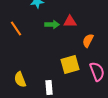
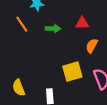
red triangle: (70, 22) -> (82, 23), moved
orange line: (16, 28) -> (22, 24), moved

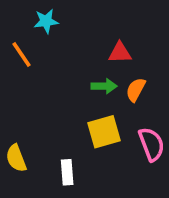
green arrow: (53, 29) -> (104, 86), moved

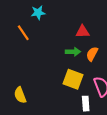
yellow square: (104, 132) -> (73, 79), turned 36
white rectangle: (67, 172) -> (86, 104), moved

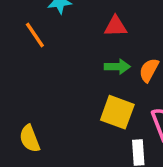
red triangle: (83, 32) -> (116, 26), moved

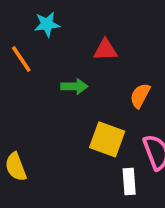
green arrow: (117, 67) -> (74, 86), moved

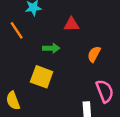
yellow square: (107, 139) -> (42, 77), moved

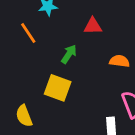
green arrow: (51, 48) -> (69, 54), turned -56
orange semicircle: (94, 54) -> (120, 61), turned 70

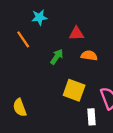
orange semicircle: (120, 61) -> (89, 56), moved
yellow square: (58, 88) -> (74, 90), moved

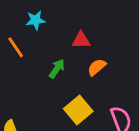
orange semicircle: (89, 56) -> (97, 67), turned -49
yellow square: (74, 90) -> (78, 110), turned 30

